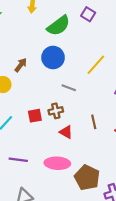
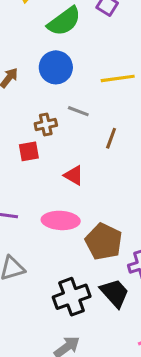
yellow line: (96, 65) -> (118, 78), turned 40
brown cross: (56, 111) -> (46, 124), moved
brown line: (94, 122) -> (111, 138), moved, turned 32

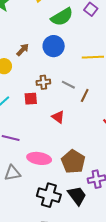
gray line: (78, 111) -> (68, 85), moved
pink ellipse: (61, 220) -> (39, 158), moved
black cross: (72, 297) -> (49, 195), turned 30

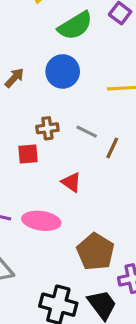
pink ellipse: (39, 158) -> (41, 221), moved

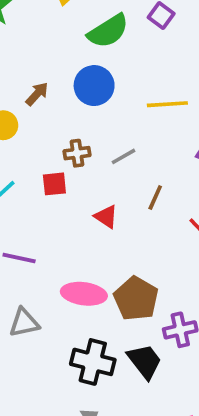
gray line: (87, 132) -> (124, 156), turned -55
brown line: (112, 148) -> (155, 198), moved
pink ellipse: (41, 221) -> (84, 294), moved

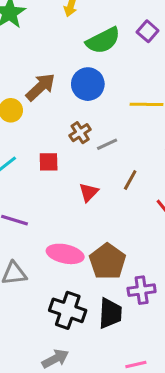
brown arrow: (37, 94) -> (40, 87), size x1.5
brown cross: (77, 153) -> (80, 133), moved, turned -30
red triangle: (106, 217) -> (89, 192), turned 35
black trapezoid: (145, 361) -> (110, 313), turned 36

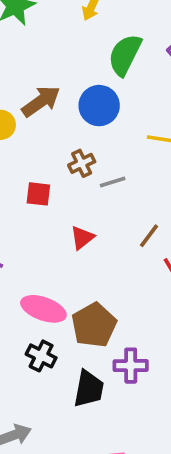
green semicircle: (103, 40) -> (125, 55), turned 136
brown line: (130, 180) -> (149, 236), moved
black cross: (68, 310) -> (41, 356), moved, size x0.7

